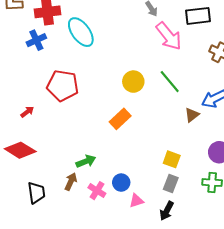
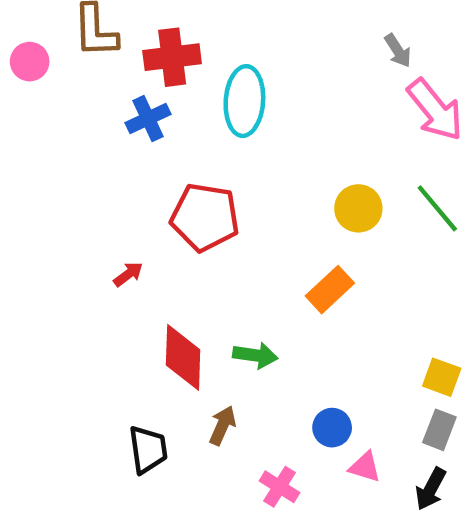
cyan ellipse: (81, 32) -> (244, 101), turned 40
red diamond: (20, 150) -> (183, 357), moved, turned 60
green arrow: (86, 161) -> (255, 355), moved, turned 30
pink cross: (97, 191) -> (279, 487), moved
pink triangle: (136, 201) -> (365, 467), turned 35

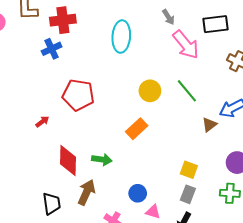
cyan ellipse: (244, 101) -> (121, 37), moved
brown arrow: (222, 425) -> (86, 192), size x1.4

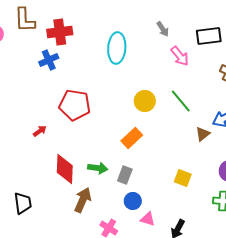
pink arrow: (186, 45) -> (180, 56), size x0.7
gray rectangle: (188, 194) -> (125, 175), moved
black trapezoid: (52, 204) -> (23, 203), moved

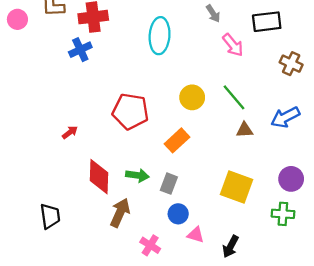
red pentagon: (75, 105) -> (130, 111), moved
brown triangle: (203, 134) -> (245, 130), moved, turned 35
yellow square: (183, 178) -> (236, 187), size x1.6

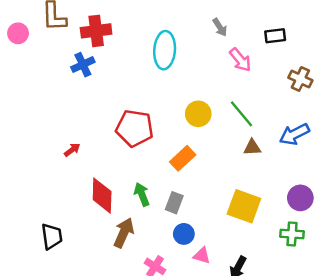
black rectangle: (267, 22) -> (275, 36), size x0.7
green arrow: (137, 175) -> (142, 194), turned -120

